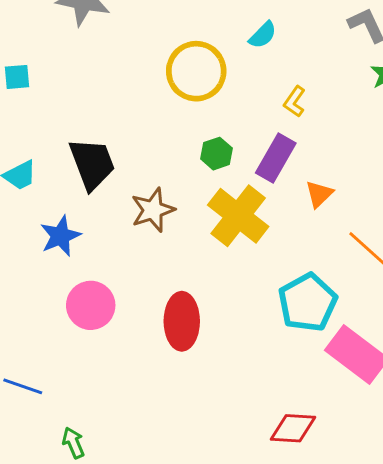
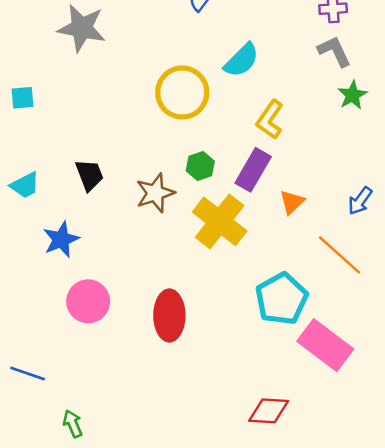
cyan semicircle: (263, 35) -> (242, 60), size x1.4
yellow L-shape: (295, 102) -> (270, 120), size x1.4
black trapezoid: (92, 164) -> (89, 175), size x0.7
brown star: (153, 210) -> (155, 193), moved

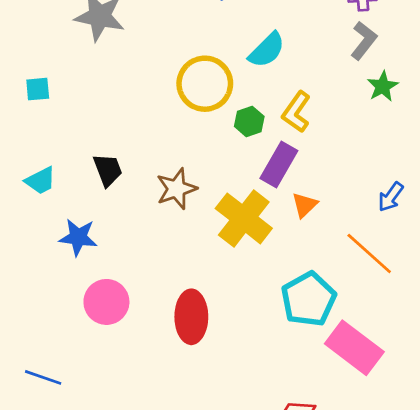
gray L-shape: (334, 51) -> (364, 41), turned 63
green hexagon: (200, 166) -> (249, 121), moved
orange triangle: (292, 202) -> (304, 205), moved
blue star: (61, 239) -> (78, 237), turned 30

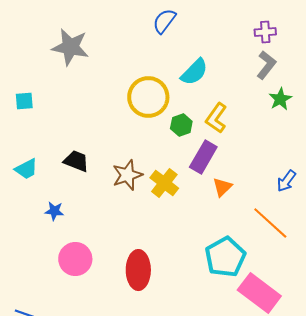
black trapezoid: (108, 170) -> (76, 161), turned -48
yellow cross: (244, 218) -> (164, 183), moved, size x0.7
blue star: (78, 237) -> (54, 211), size x0.7

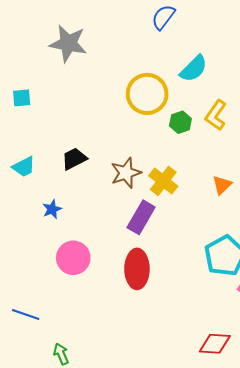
purple rectangle: (203, 157) -> (141, 217), moved
black trapezoid: (76, 161) -> (74, 159), turned -48
blue star: (54, 211) -> (52, 209), turned -30

